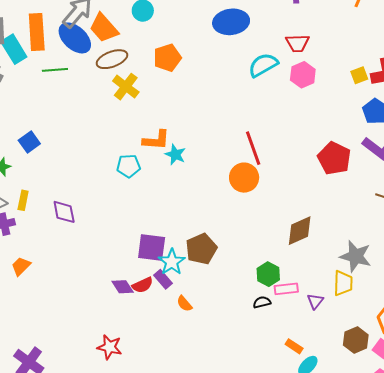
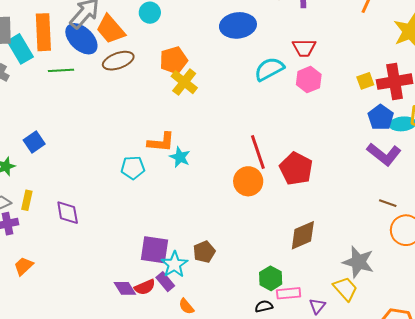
yellow cross: (126, 87) -> (184, 82), moved
red pentagon: (334, 158) -> (296, 169), moved
brown pentagon: (201, 249) -> (204, 252), size x0.7
yellow trapezoid: (343, 283) -> (345, 289), turned -44

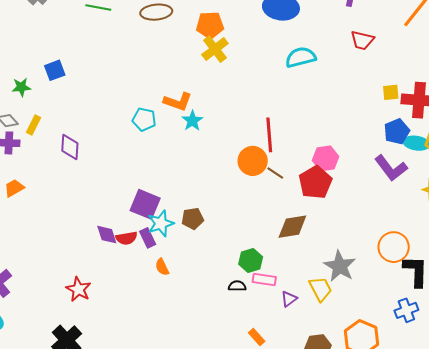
red trapezoid: (304, 48) -> (362, 40), moved
pink hexagon: (309, 80) -> (326, 158), moved
red pentagon: (296, 169) -> (315, 182), moved
brown line: (388, 203) -> (275, 173), moved

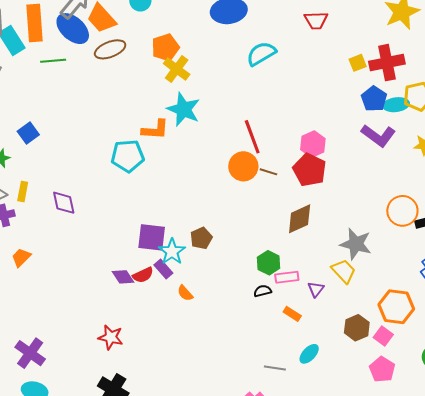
cyan pentagon: (144, 119) -> (128, 156), size x1.4
cyan star: (192, 121) -> (184, 109), moved, size x1.6
orange rectangle: (257, 337) -> (292, 314), moved

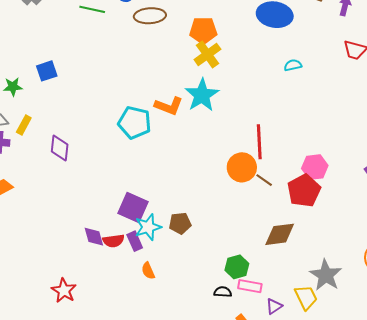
cyan semicircle: (261, 54) -> (293, 65), size x0.6

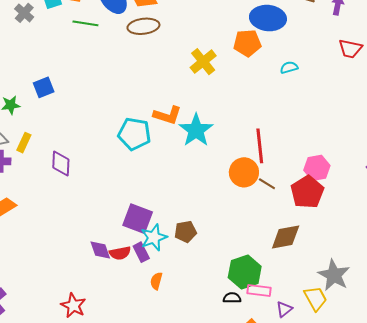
orange pentagon: (203, 30) -> (247, 43), moved
cyan star: (202, 95) -> (196, 130), moved
green hexagon: (237, 267) -> (245, 272), size x1.4
orange semicircle: (148, 271) -> (156, 281), turned 42

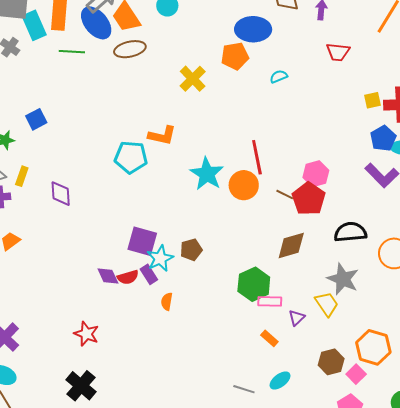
cyan star: (196, 130) -> (207, 174), moved
brown line: (267, 184) -> (285, 195), moved
black semicircle: (232, 298) -> (350, 232), moved, size x1.8

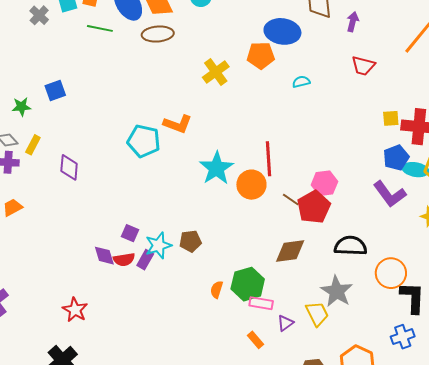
purple square: (142, 241) -> (130, 233), moved, size x0.6
purple rectangle: (149, 274) -> (145, 260), turned 54
orange semicircle: (167, 301) -> (217, 290), moved

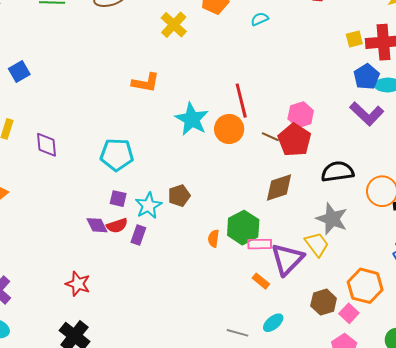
cyan pentagon: (144, 141) -> (117, 155), moved
purple rectangle: (145, 260) -> (138, 235), moved
purple triangle: (285, 323) -> (287, 259), size x2.0

